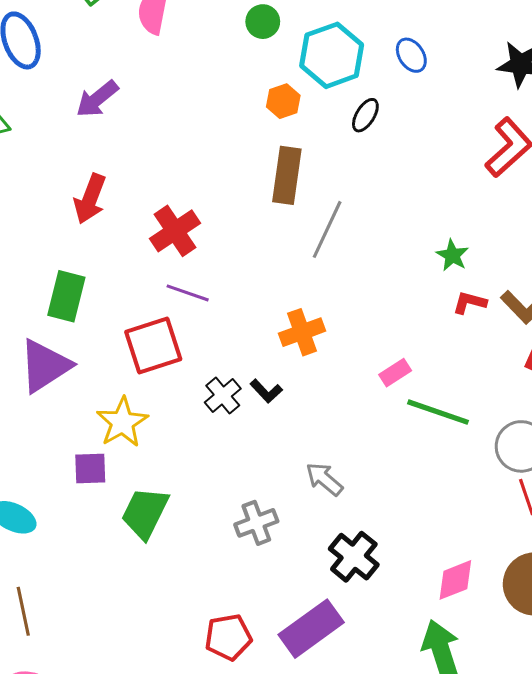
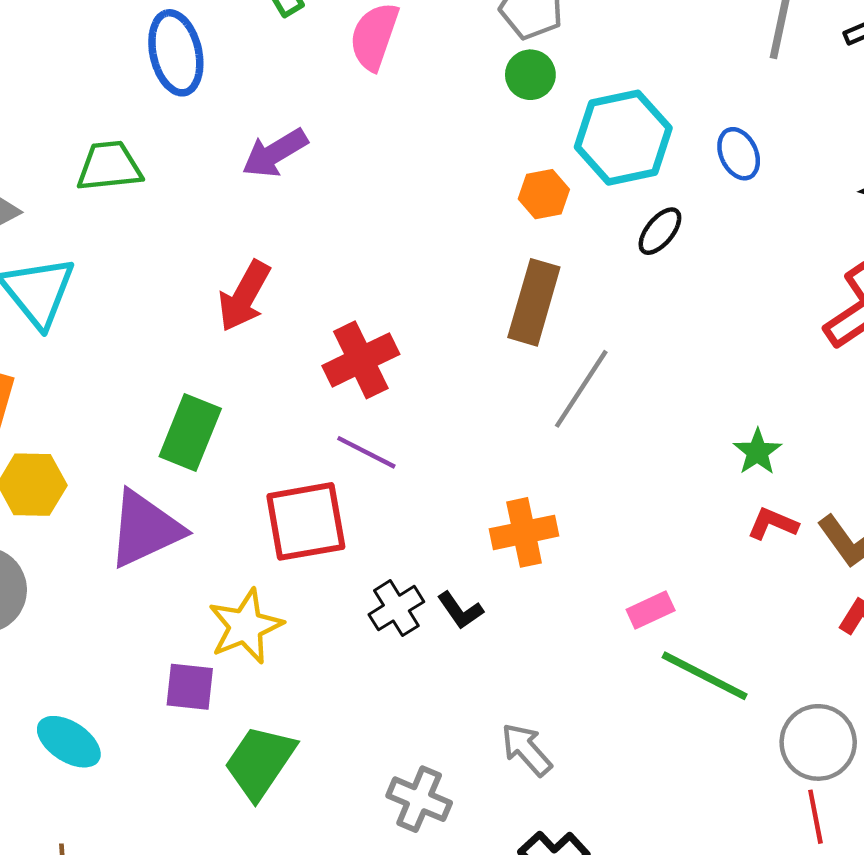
gray cross: (256, 523) -> (419, 799), turned 36

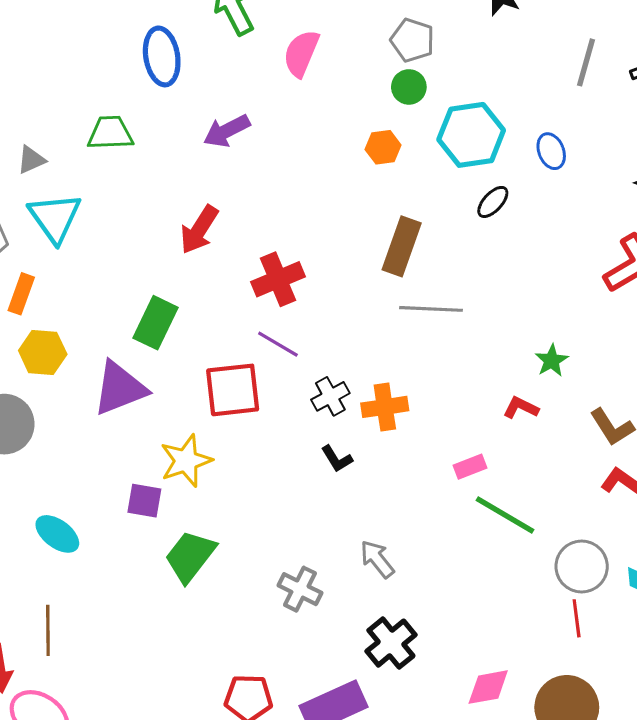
orange hexagon: (544, 194) -> (383, 147), moved
gray line: (581, 389) -> (431, 309), turned 56
red L-shape: (773, 524) -> (521, 408), moved
black cross: (396, 608) -> (330, 396), moved

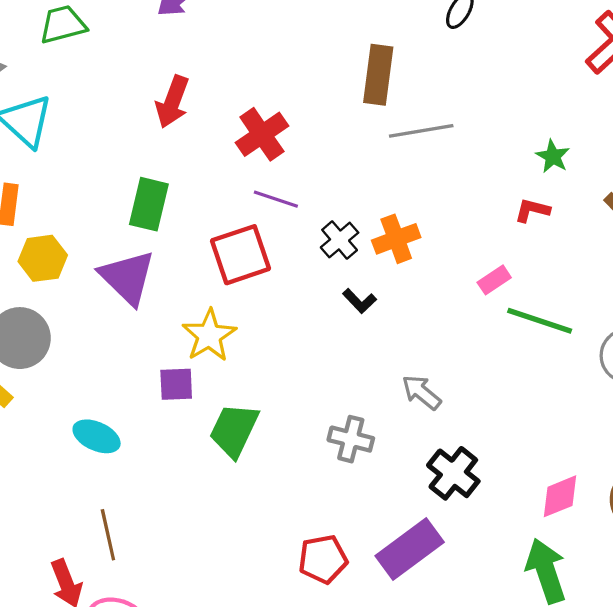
purple triangle: (120, 388) -> (127, 277), turned -42

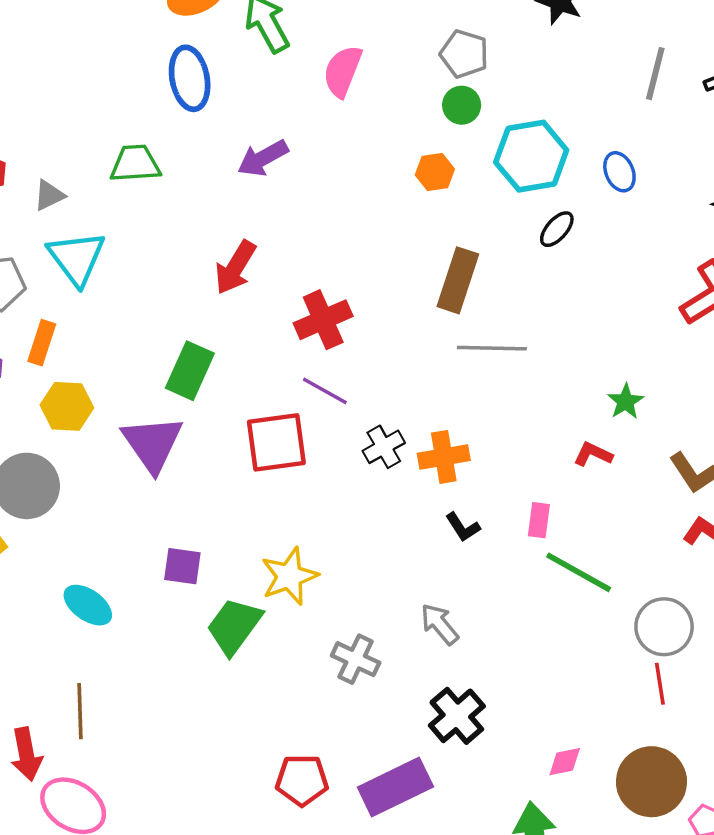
pink rectangle: (494, 280) -> (539, 520), turned -60
black L-shape: (359, 301) -> (463, 527), moved
yellow star: (209, 335) -> (289, 576), moved
pink diamond: (560, 496) -> (565, 762), size x0.7

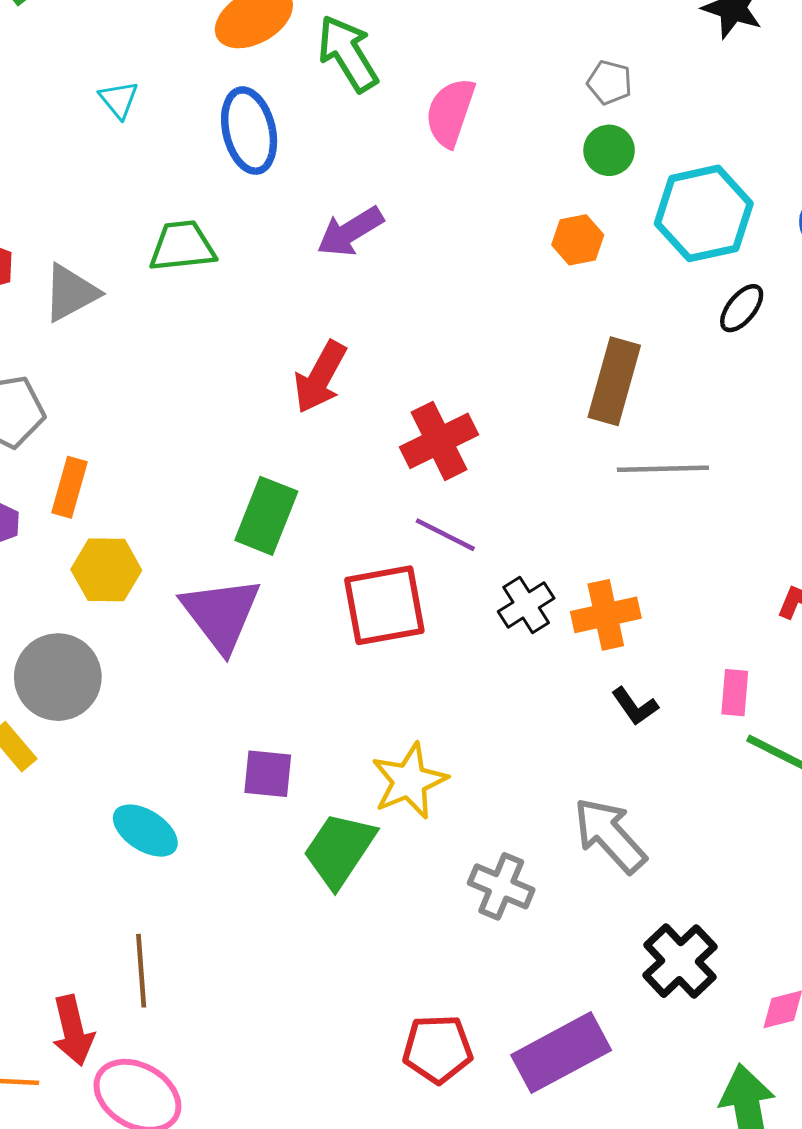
gray pentagon: (464, 54) -> (610, 82), size x0.7
gray triangle: (49, 195) -> (71, 293), size x1.4
cyan triangle: (77, 258) -> (119, 100), moved, size x0.5
gray arrow: (440, 624) -> (610, 835), size x1.4
black cross: (457, 716) -> (680, 961), moved

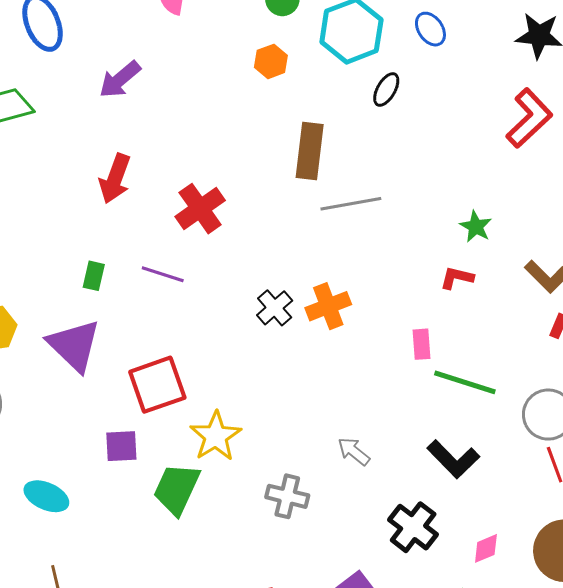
green rectangle: (266, 516) -> (94, 276), size x0.6
purple line: (445, 535) -> (163, 274), moved
red square: (384, 605) -> (157, 385), moved
black L-shape: (635, 706) -> (453, 459), moved, size x1.6
gray arrow: (610, 835) -> (354, 451), size x0.6

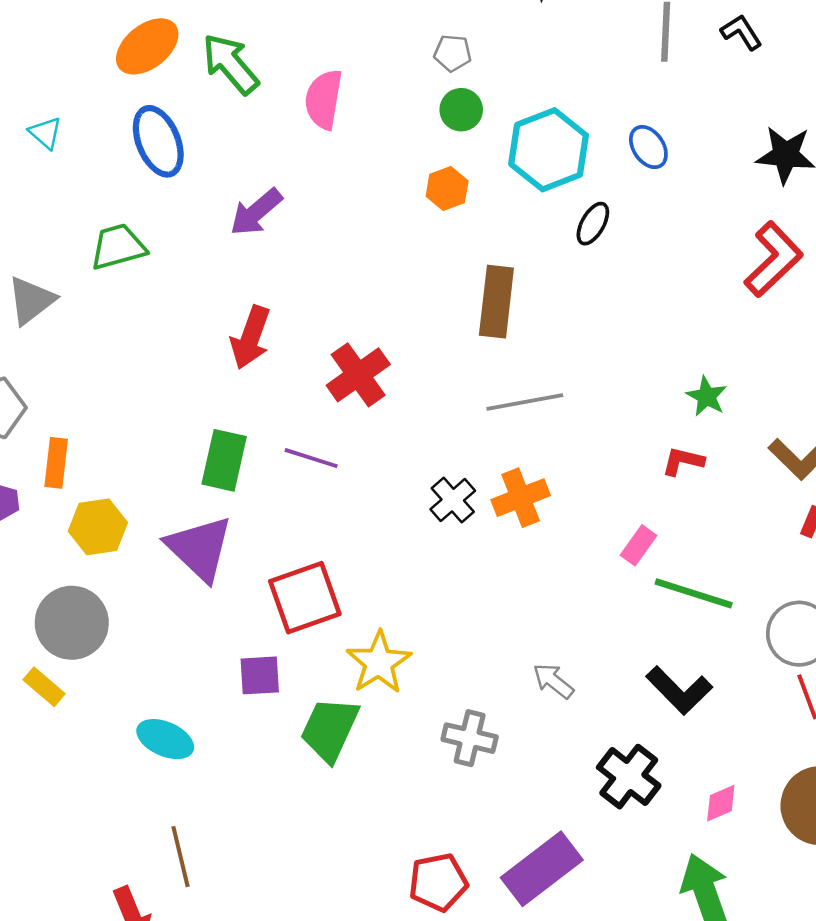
gray line: (351, 204) -> (525, 402), moved
green rectangle: (94, 276) -> (224, 460), size x1.6
pink rectangle: (421, 344) -> (639, 545), turned 40

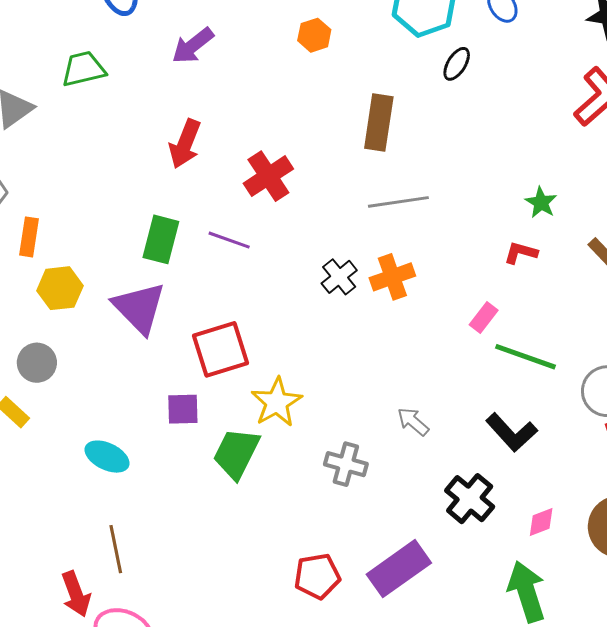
orange hexagon: (447, 189) -> (314, 35), moved
gray circle: (72, 623) -> (37, 363), size x0.7

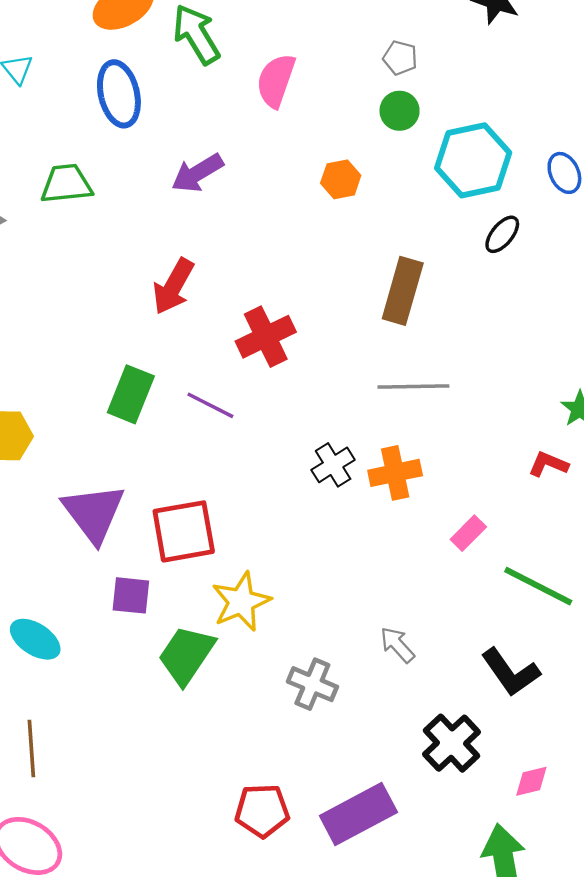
purple triangle: (139, 308) -> (94, 513), moved
pink rectangle: (484, 317) -> (468, 533), moved

